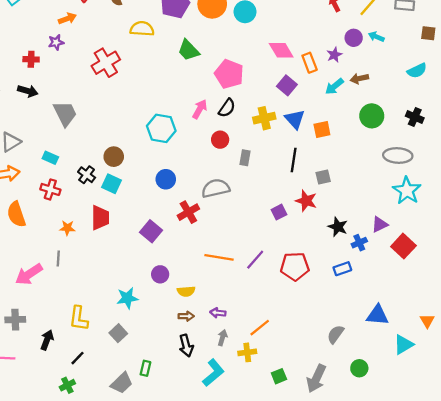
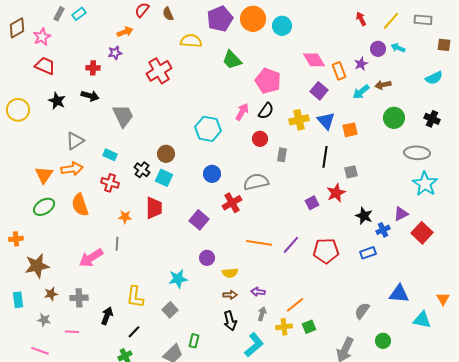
red star: (306, 201) -> (336, 193), turned 30
cyan triangle: (403, 344) -> (422, 320), turned 42
green square: (279, 376) -> (309, 327), moved

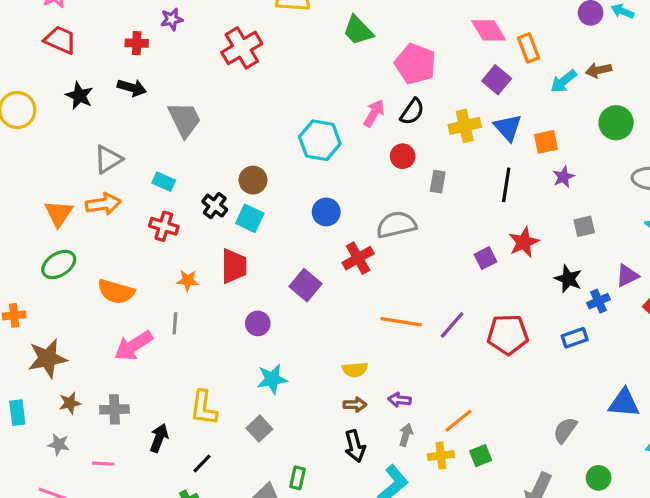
purple star: (361, 64) -> (564, 177), moved
gray square: (351, 172) -> (584, 226), moved
orange semicircle: (80, 205) -> (116, 292), moved, turned -55
purple circle: (207, 258) -> (258, 323), moved

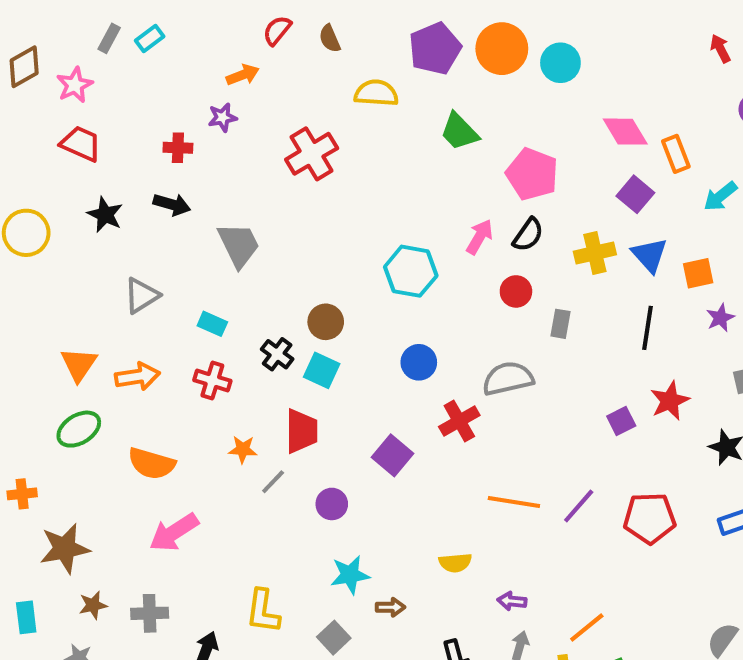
orange arrow: (103, 204) -> (137, 376), moved
gray line: (175, 323) -> (273, 482), moved, turned 40
brown arrow: (355, 405) -> (390, 607), moved

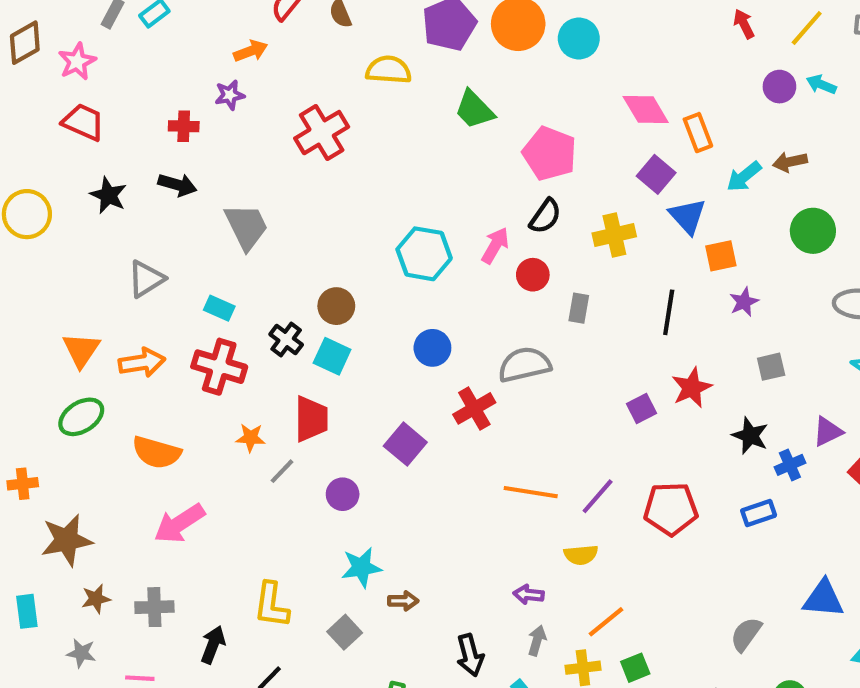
pink arrow: (480, 237) -> (495, 245), moved
blue triangle: (650, 255) -> (687, 216), moved
red cross: (212, 381) -> (219, 367), size x1.4
yellow semicircle: (455, 563) -> (581, 555), moved

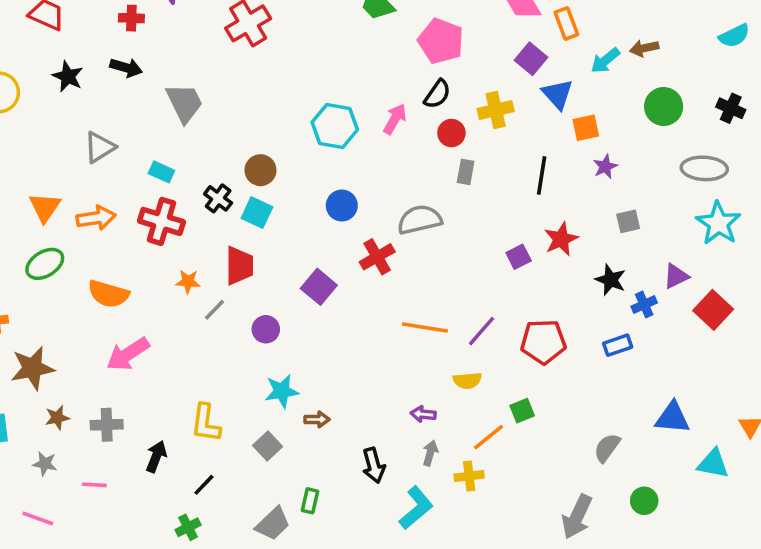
red circle: (533, 275) -> (451, 133), moved
green square: (635, 668) -> (522, 411), moved

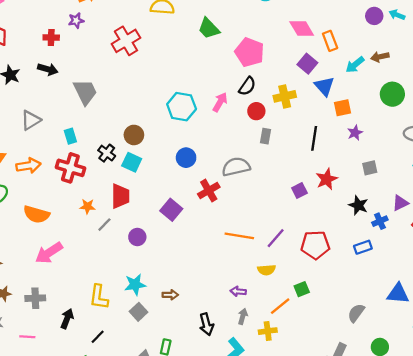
cyan rectangle: (161, 172) -> (70, 136), turned 49
cyan star: (282, 391) -> (135, 285), moved

